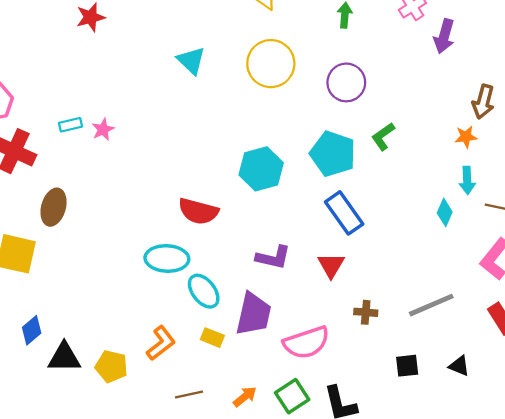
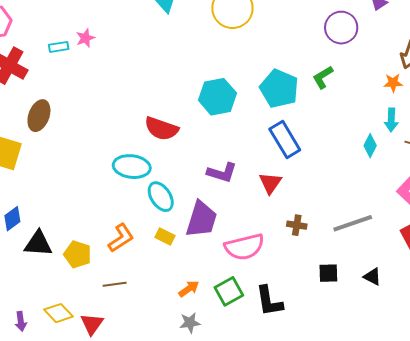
purple circle: (346, 82) -> (341, 28), moved
pink star: (103, 129) -> (85, 38), moved
brown line: (189, 395) -> (115, 284), moved

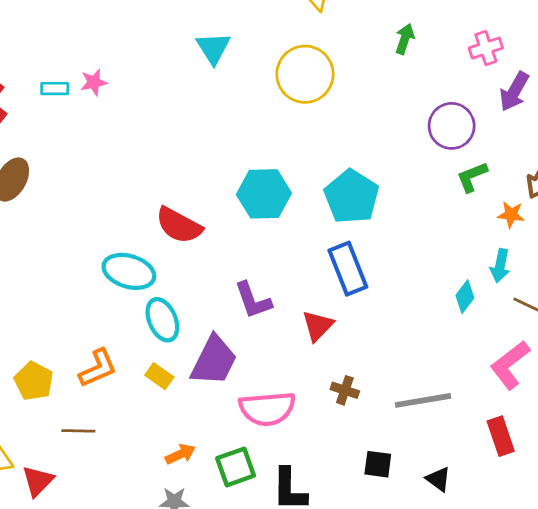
green L-shape: (323, 77) -> (472, 177), moved
purple L-shape: (222, 173) -> (253, 300), turned 44

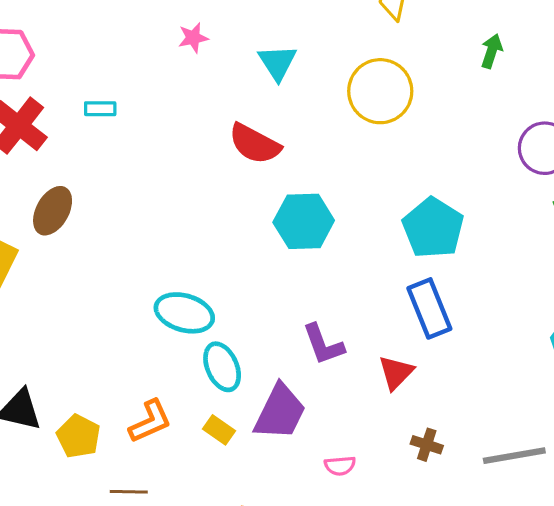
pink star: (94, 82) -> (193, 38), moved
cyan hexagon: (264, 194) -> (304, 221), moved
red semicircle: (179, 225) -> (255, 144), moved
pink semicircle: (267, 409) -> (340, 466), size x0.5

